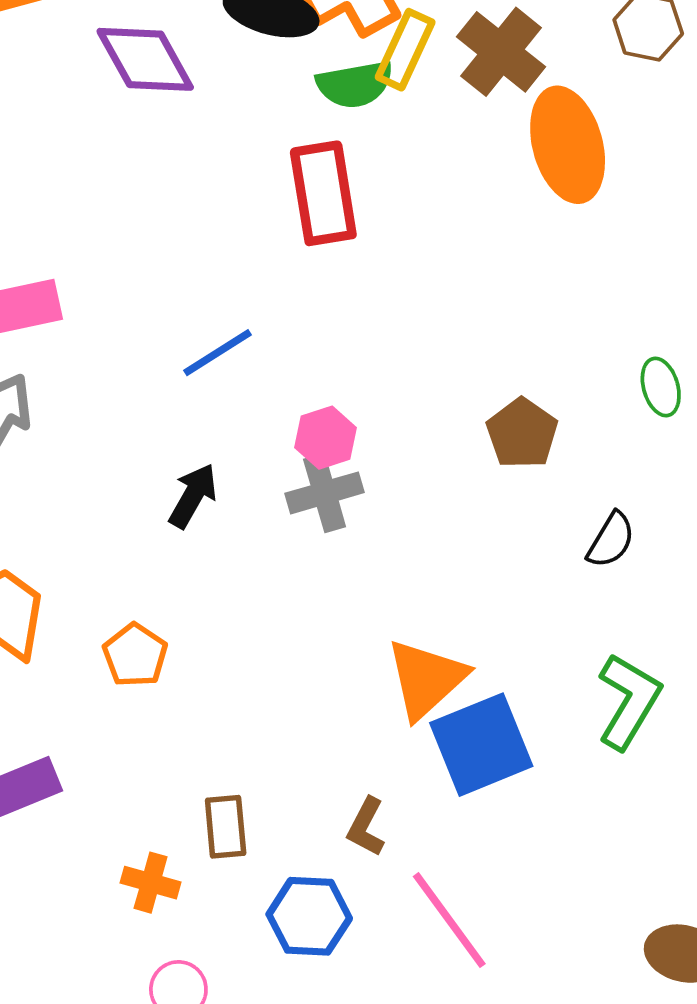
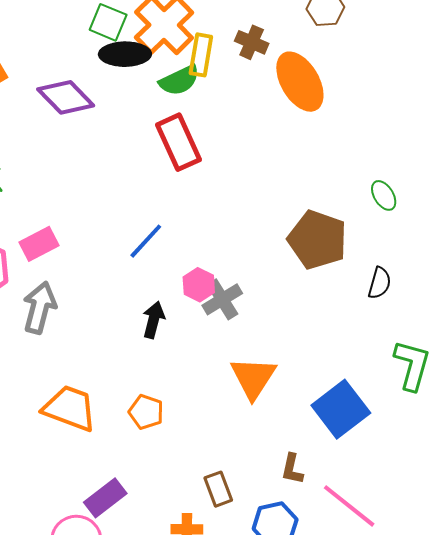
brown cross: (501, 52) -> (252, 42), size x0.7
brown pentagon: (522, 433) -> (317, 240), size x1.5
pink hexagon: (326, 438) -> (199, 285), moved
orange triangle: (426, 679) -> (253, 378), moved

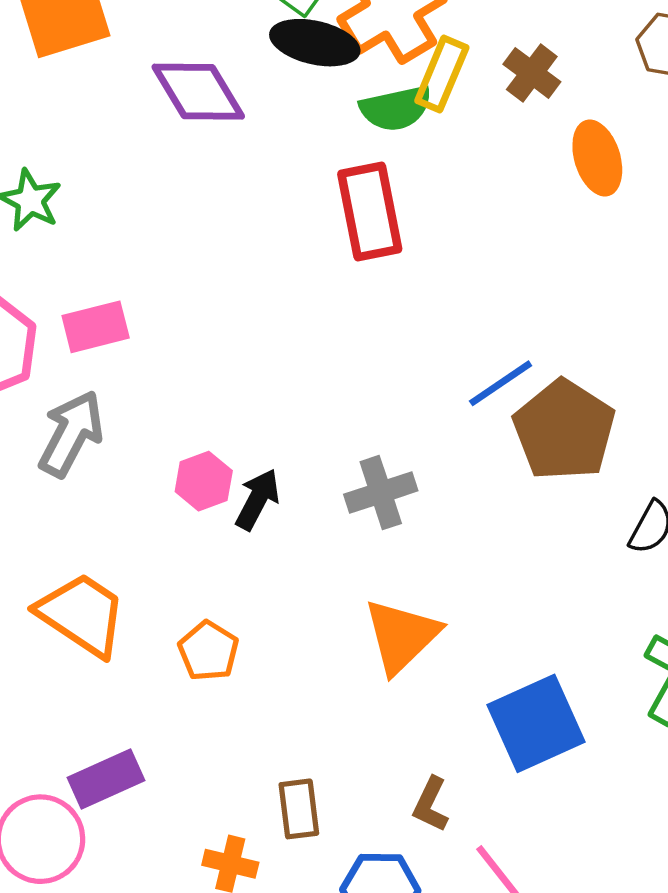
orange ellipse: (300, 82) -> (597, 158), size x0.7
blue line: (146, 241) -> (501, 383), moved
pink hexagon: (199, 285) -> (204, 481), moved

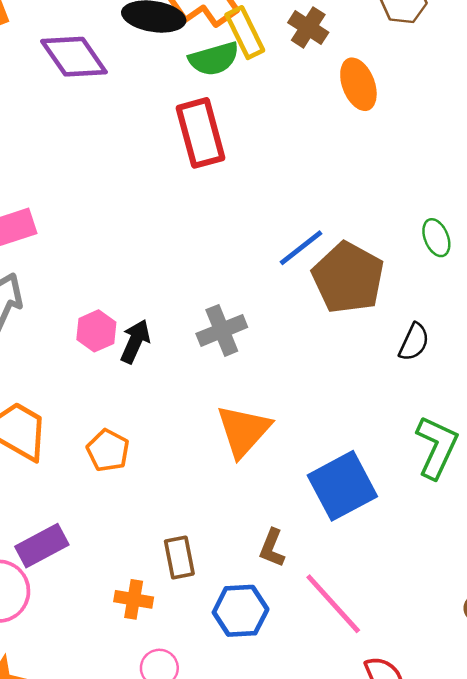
yellow rectangle: (442, 74) -> (245, 33), turned -45

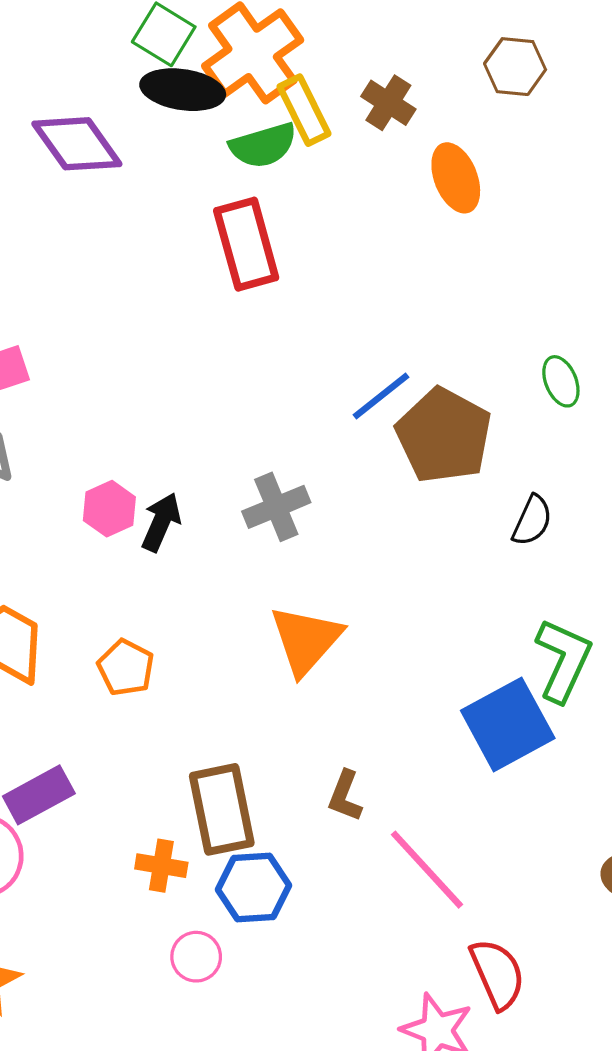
blue square: (342, 486) -> (508, 724), moved
brown rectangle: (179, 557) -> (222, 809), size x1.6
blue hexagon: (241, 611) -> (253, 888), moved

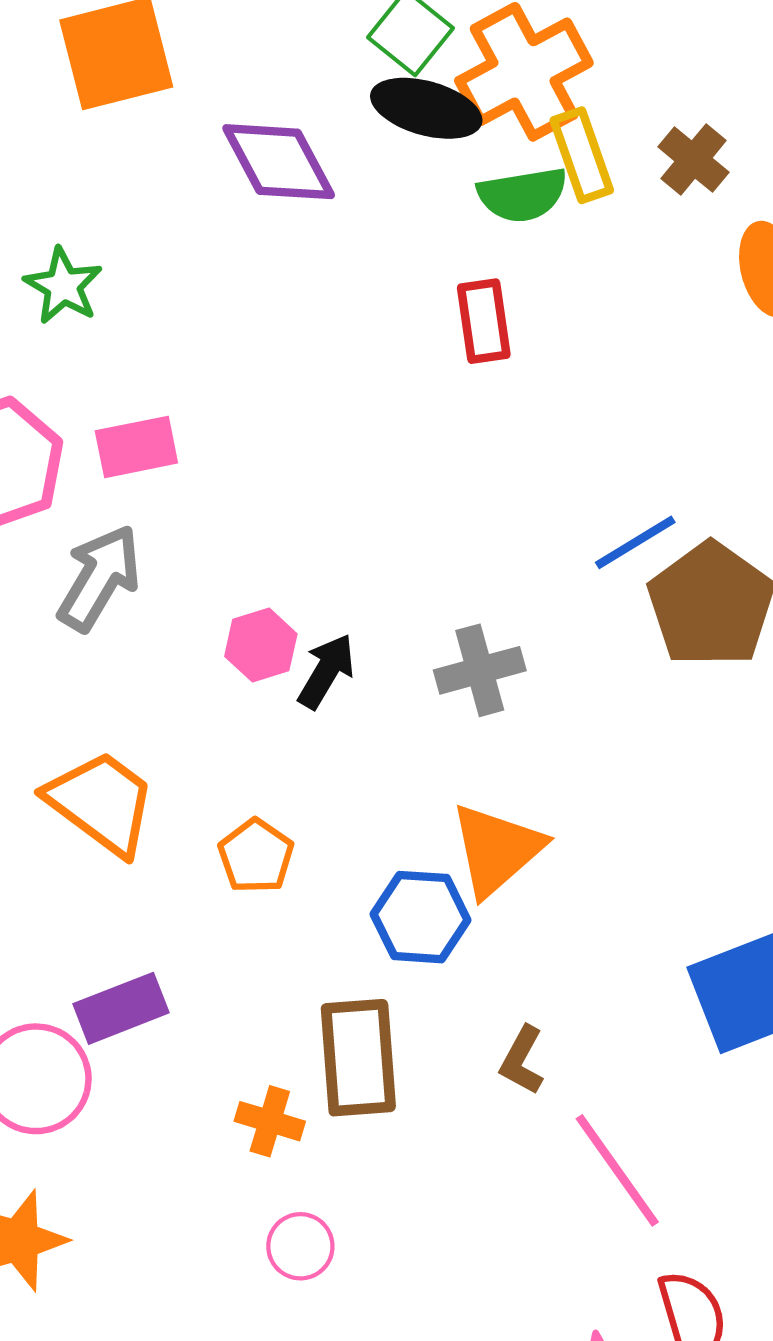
red rectangle: (246, 244) -> (484, 321), size x0.7
blue hexagon: (253, 888) -> (420, 917), moved

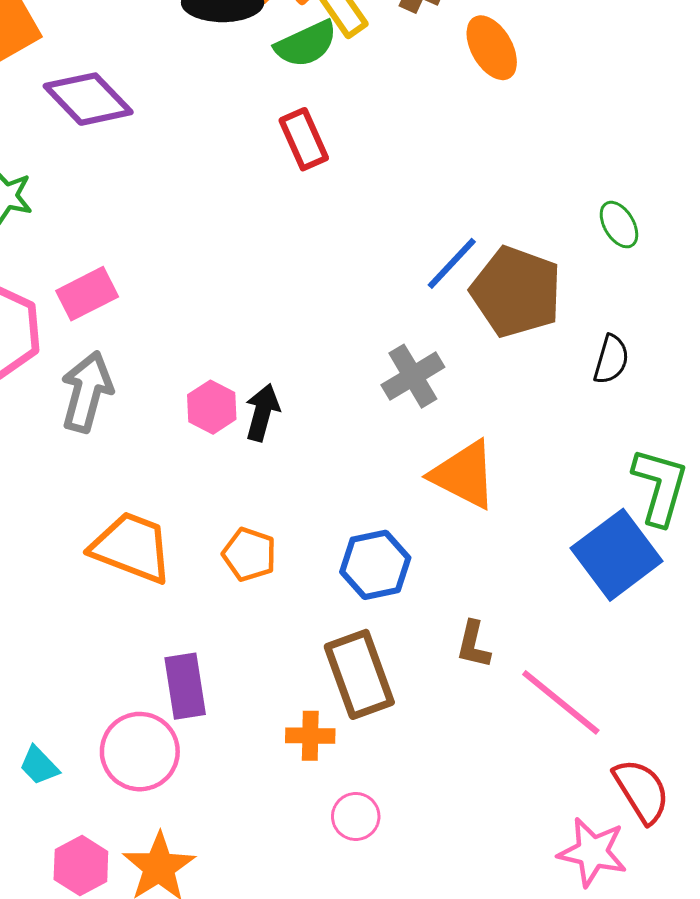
purple diamond: (279, 162) -> (88, 99), moved
gray cross: (480, 670) -> (413, 376), moved
orange triangle: (497, 850) -> (464, 475), moved, turned -36
purple rectangle: (121, 1008) -> (185, 686), turned -62

